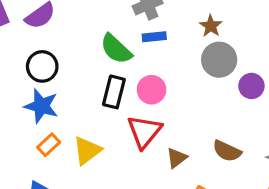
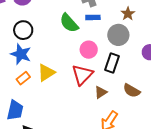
gray circle: (219, 60) -> (118, 35), moved
black rectangle: (114, 92) -> (112, 63), moved
yellow triangle: (87, 151) -> (46, 73), moved

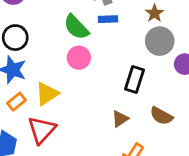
gray circle: (118, 35) -> (160, 41), moved
pink circle: (89, 50) -> (79, 58), moved
red triangle: (82, 75) -> (42, 130), moved

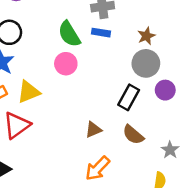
black rectangle: (134, 79) -> (129, 97), moved

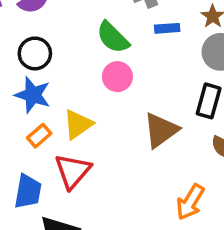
blue rectangle: (101, 33) -> (167, 28), moved
brown triangle: (93, 130) -> (161, 130), moved, size x1.6

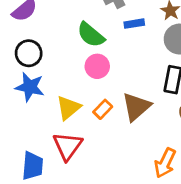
orange rectangle: (39, 136) -> (103, 109), moved

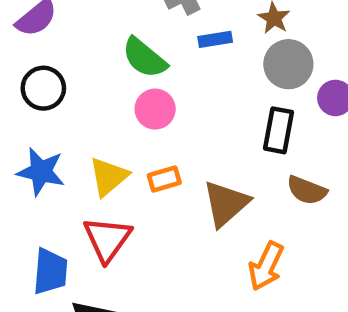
blue star: (30, 87) -> (41, 172), moved
brown triangle: (136, 107) -> (226, 203), moved
orange rectangle: (103, 109) -> (164, 179), turned 30

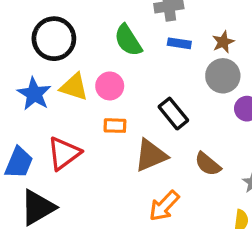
black circle: (43, 88) -> (54, 39), size x1.4
pink circle: (155, 109) -> (110, 86), moved
black rectangle: (278, 130) -> (173, 114), moved, turned -68
yellow triangle: (109, 177) -> (74, 87), moved, turned 40

